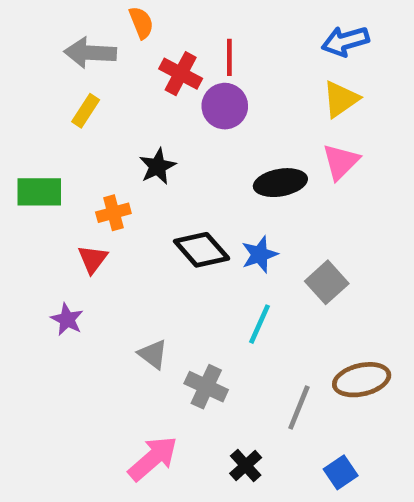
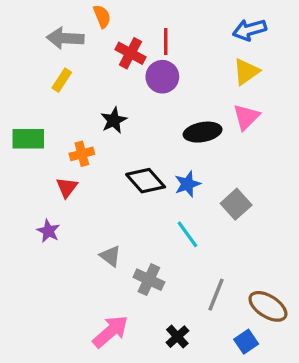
cyan line: (260, 324) -> (187, 234), turned -60
brown ellipse: (362, 380) -> (268, 306), moved, turned 45

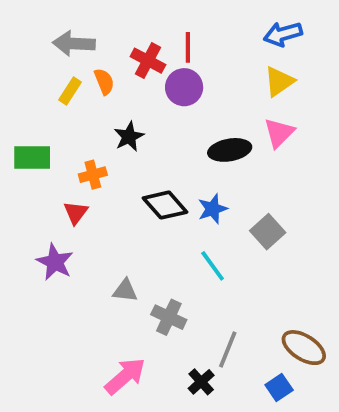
orange semicircle: (102, 16) -> (104, 82), moved
purple star: (48, 231) -> (55, 262), size x1.4
gray triangle: (110, 256) -> (125, 291), turned -30
gray line: (216, 295) -> (228, 349), moved

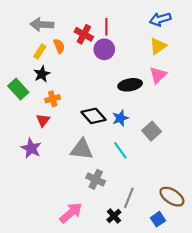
black star: (129, 137) -> (42, 74), moved
green rectangle: (32, 158) -> (18, 89), turned 48
gray triangle: (125, 291) -> (82, 149), moved, size x1.6

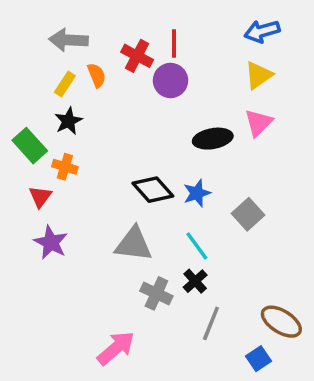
orange cross: (53, 99) -> (65, 167), moved, turned 32
red triangle: (43, 120) -> (40, 197), moved
black cross: (114, 216) -> (195, 281), moved

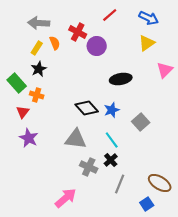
blue arrow: (262, 31) -> (149, 18), turned -138
red line: (174, 44) -> (110, 15), moved, turned 49
pink triangle: (258, 123) -> (165, 70), moved

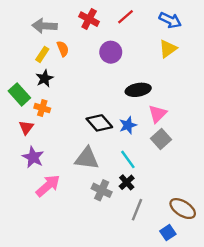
red cross: (78, 32) -> (89, 19), moved
pink triangle: (165, 70) -> (158, 114), moved
pink arrow: (66, 198) -> (48, 186), moved

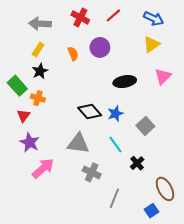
orange semicircle: (63, 49) -> (73, 54), moved
pink triangle: (158, 114) -> (163, 76), moved
black cross: (127, 182) -> (137, 163), moved
brown ellipse: (183, 209) -> (165, 189), turned 30
gray line: (137, 210) -> (114, 198), moved

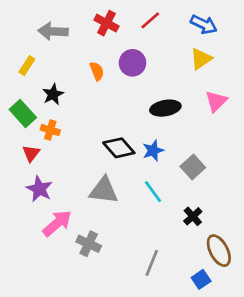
yellow rectangle: (38, 50) -> (27, 66), moved
black cross: (137, 163) -> (193, 216), moved
gray cross: (92, 172) -> (89, 244), moved

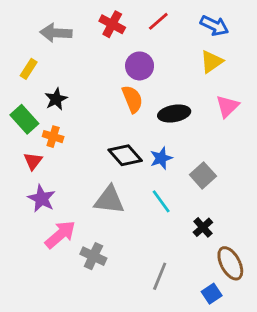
orange semicircle: (97, 71) -> (132, 99), moved, size x1.4

